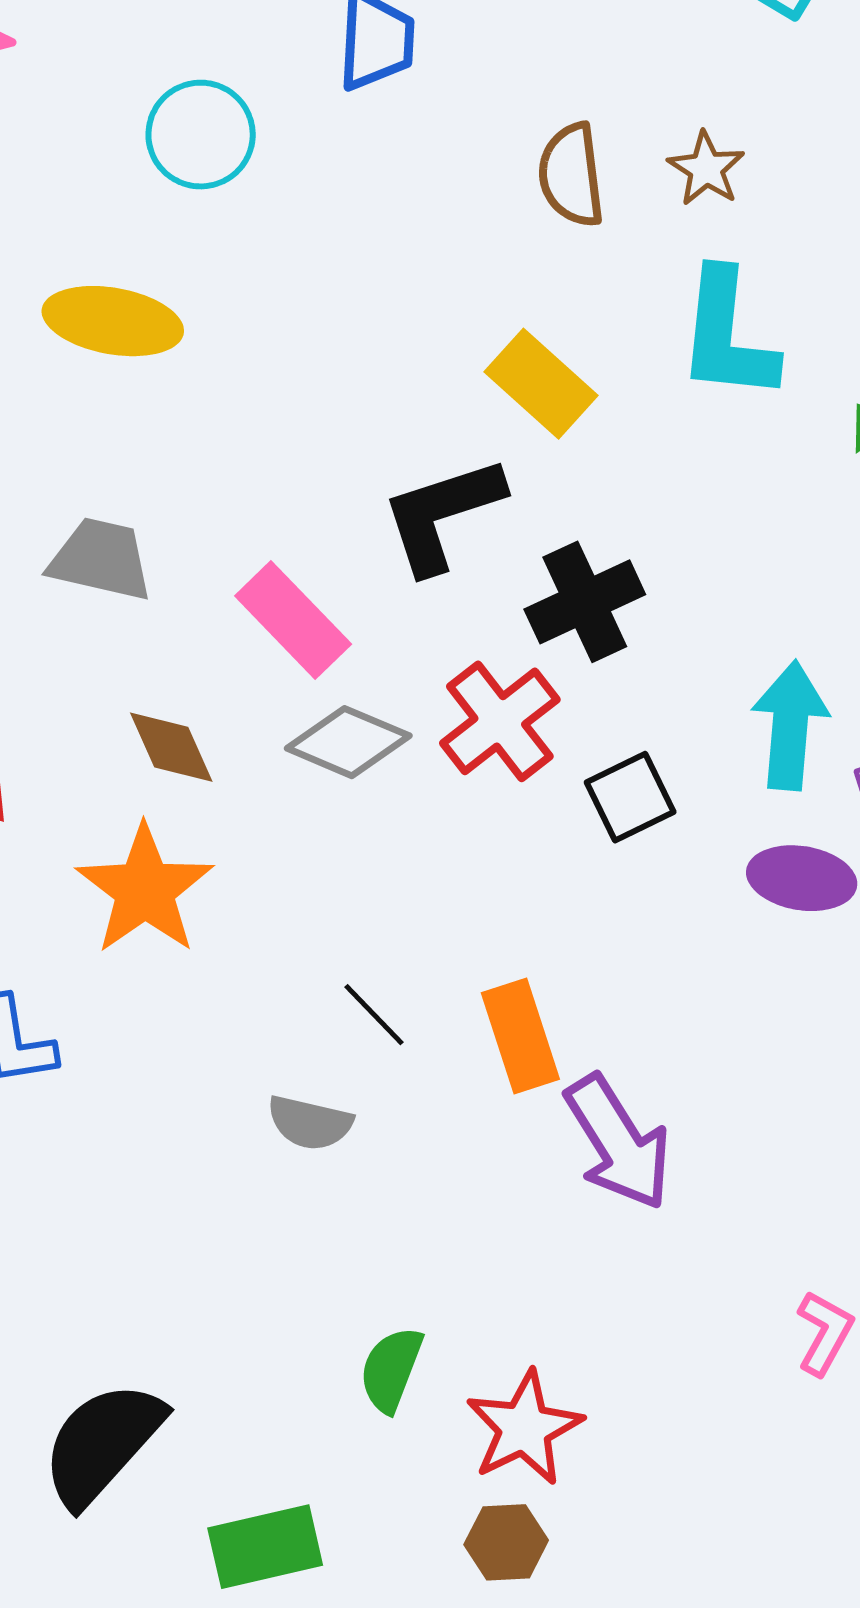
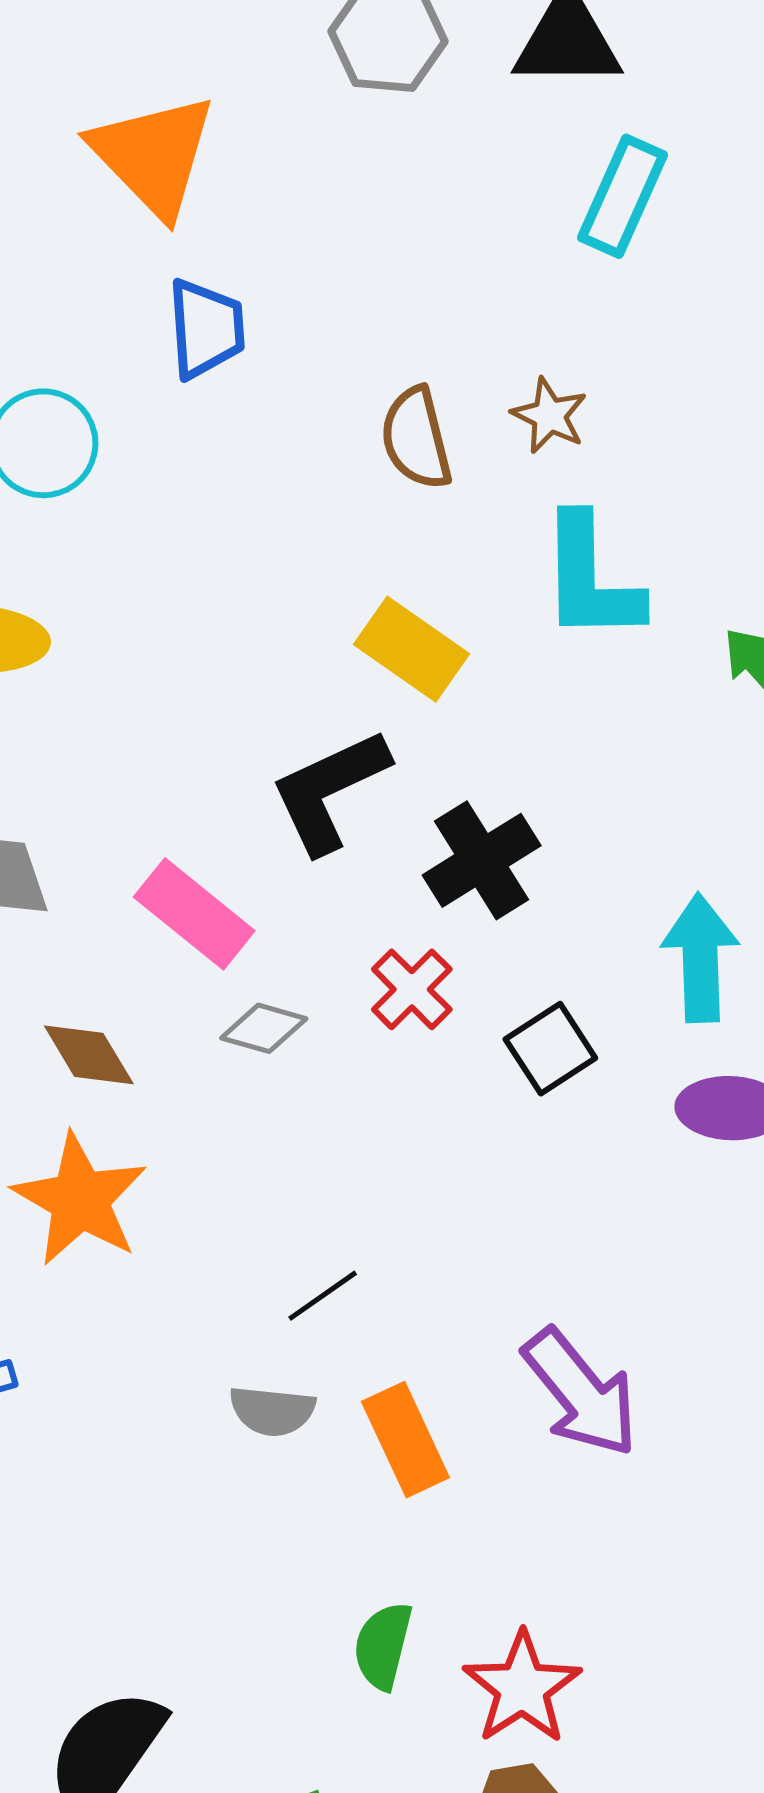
red cross: (500, 721) -> (412, 989), size x0.7
gray diamond: (348, 742) -> (264, 1028), size x0.7
black line: (374, 1015) -> (323, 1296), turned -74
orange rectangle: (520, 1036) -> (405, 1440), moved

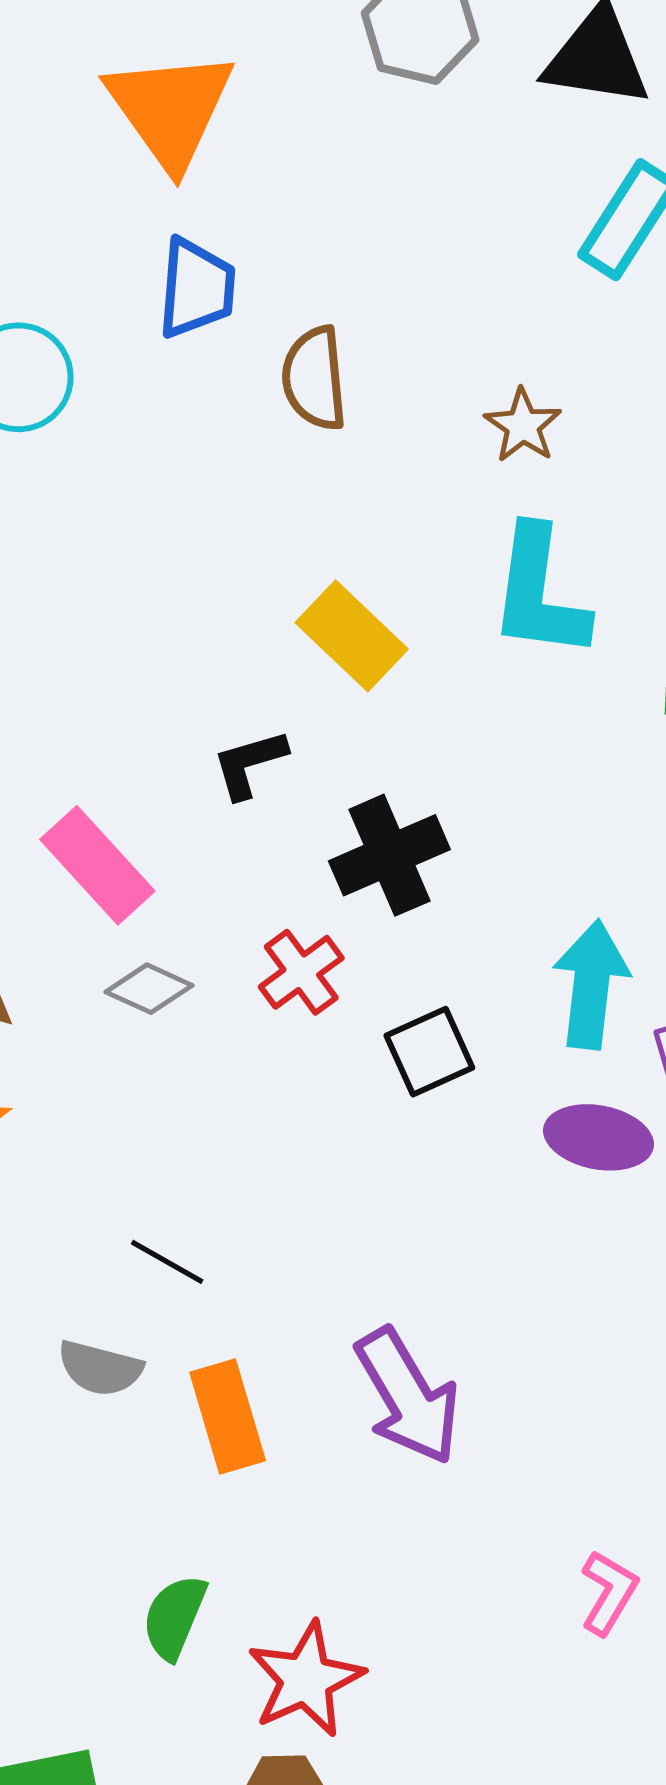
brown semicircle: (416, 438) -> (314, 378), moved
black L-shape: (329, 791) -> (249, 764), size x0.6
black line: (323, 1296) -> (167, 1262), turned 56

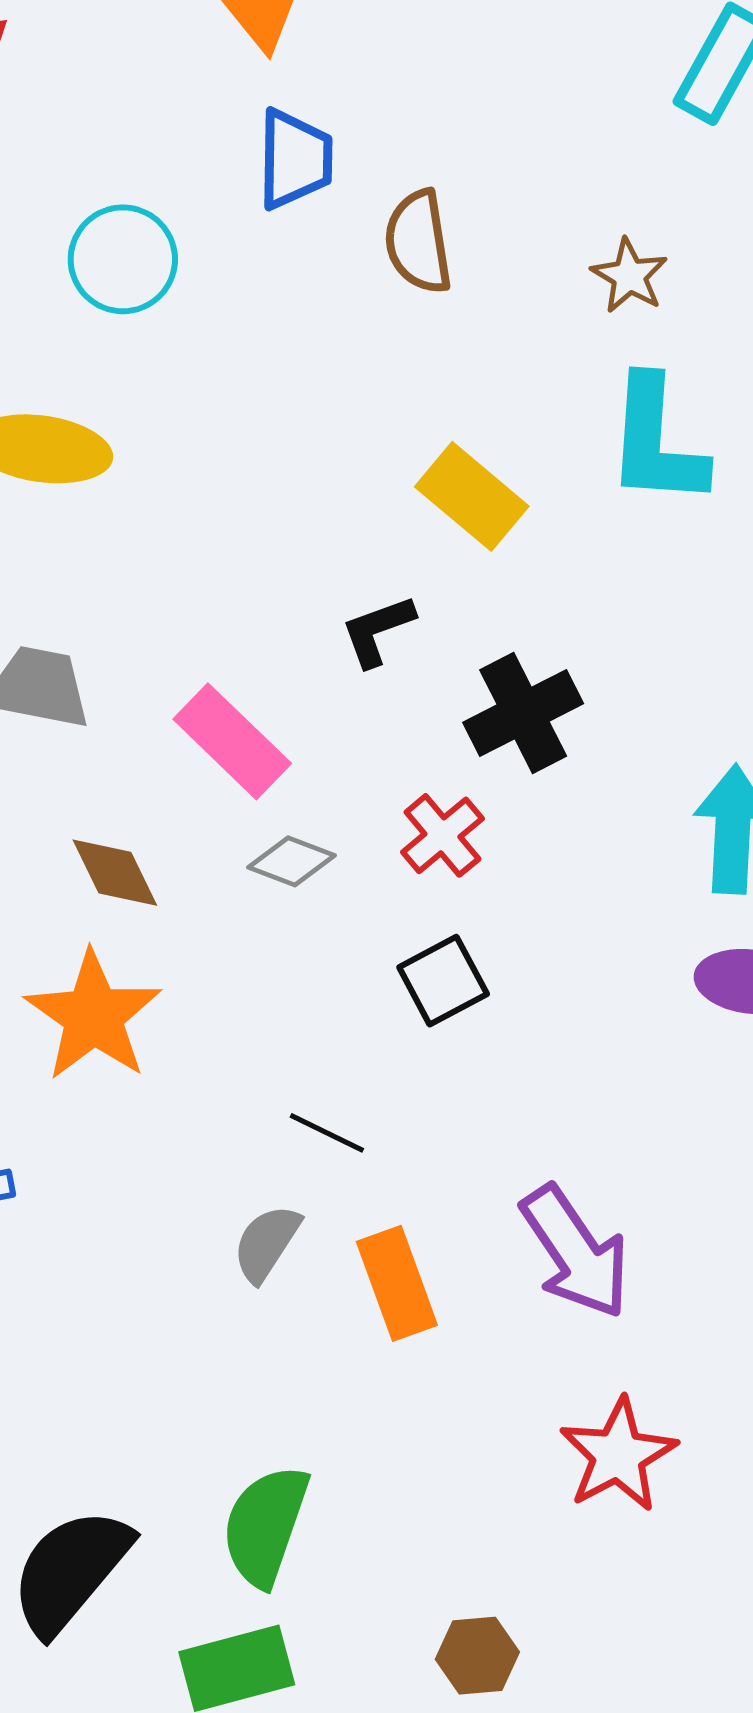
black square: (429, 1052) -> (443, 981), moved
gray semicircle: (100, 1368) -> (267, 1243), turned 112
green semicircle: (174, 1617) -> (265, 1526), moved, size x1.4
red star: (306, 1679) -> (618, 1455), moved

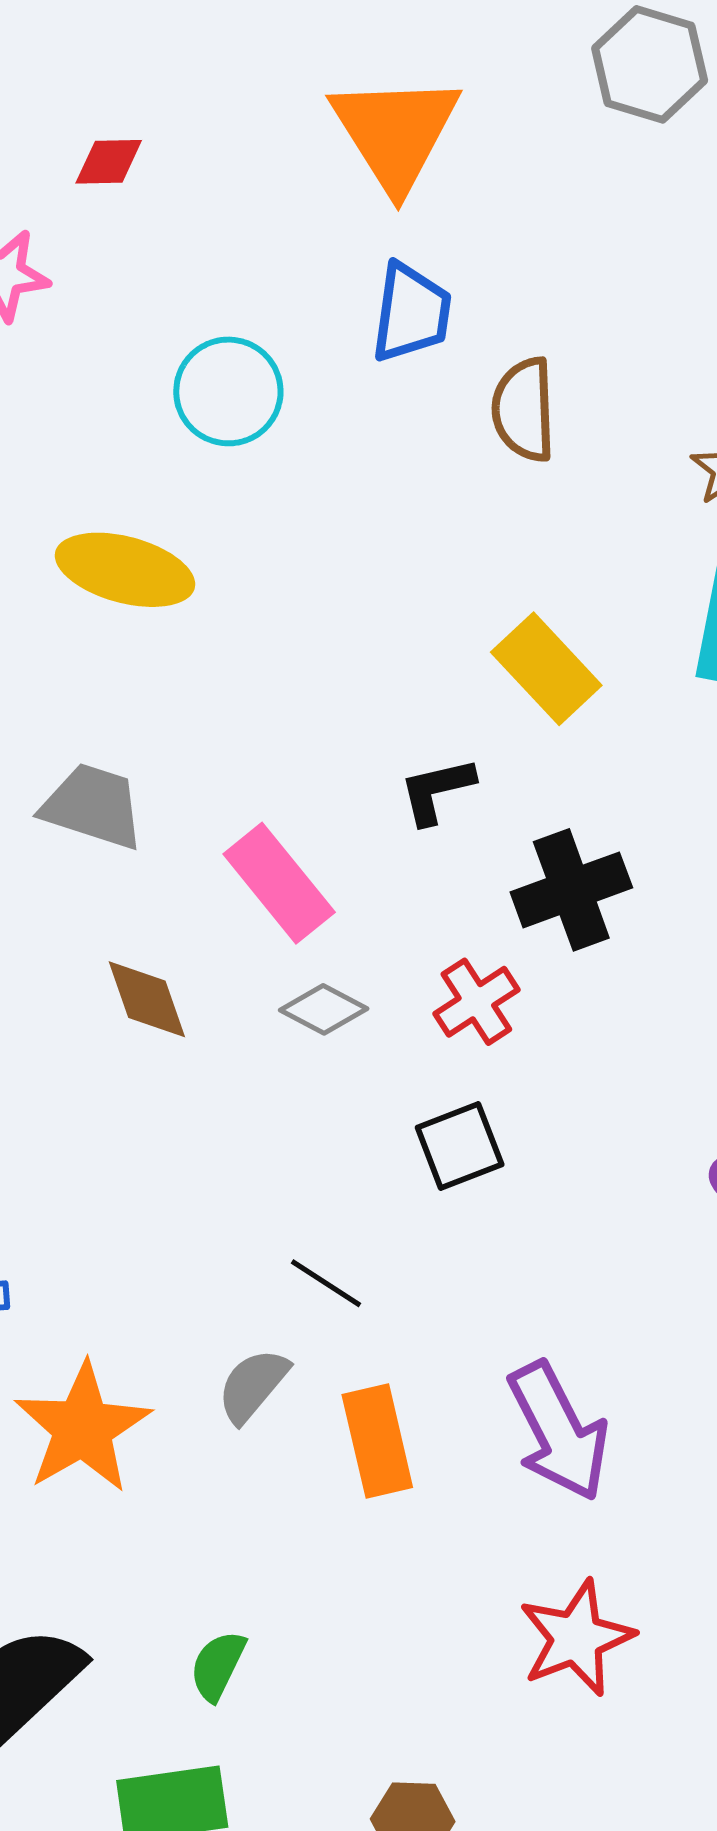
orange star: (93, 1016) -> (83, 1428), moved
green semicircle: (265, 1526) -> (218, 1666), size x0.6

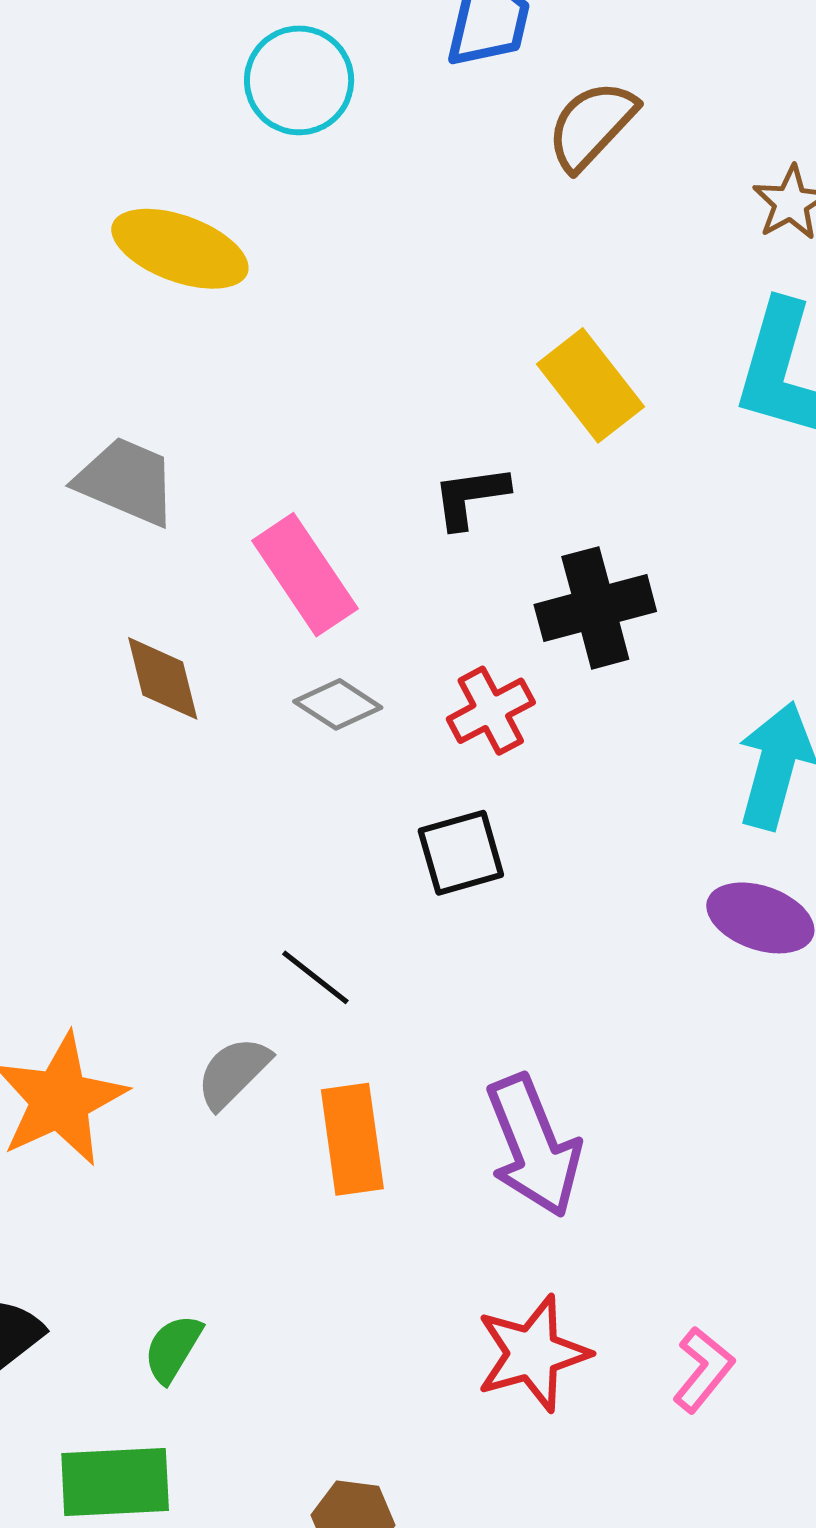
brown semicircle: (524, 410) -> (592, 125), turned 40

